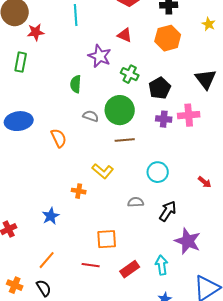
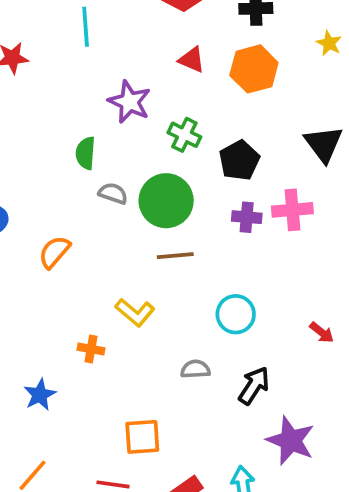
red triangle: (125, 35) -> (192, 60), moved
gray semicircle: (91, 116) -> (113, 193), moved
orange semicircle: (59, 138) -> (54, 252), turned -114

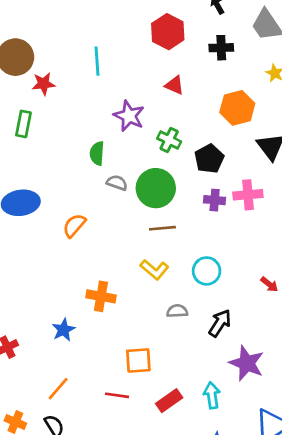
orange hexagon: (254, 69) -> (237, 108), moved
yellow L-shape: (135, 312) -> (154, 270), moved
orange cross: (91, 349) -> (101, 296), size x1.5

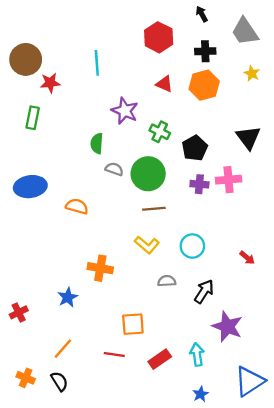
orange hexagon: (237, 108) -> (204, 85), moved
orange semicircle: (74, 226) -> (77, 206), turned 65

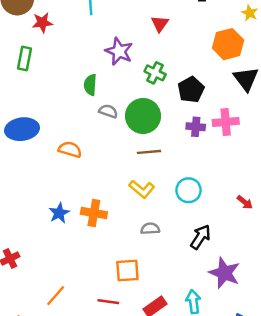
red triangle: (164, 84) -> (160, 24), turned 42
orange hexagon: (204, 85) -> (228, 44), moved
gray semicircle: (167, 281) -> (150, 229), moved
blue star: (68, 297) -> (59, 213), moved

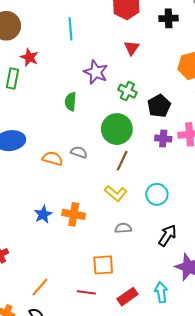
red star: (42, 23) -> (29, 57), moved, turned 30
gray semicircle: (108, 111) -> (79, 152), moved
brown line: (149, 152) -> (122, 161), turned -60

